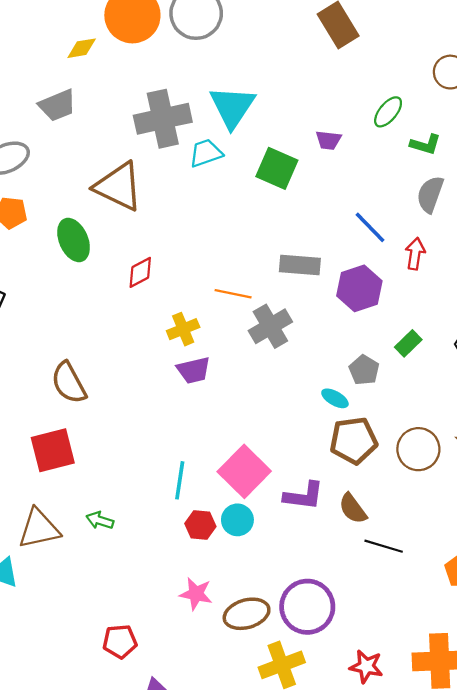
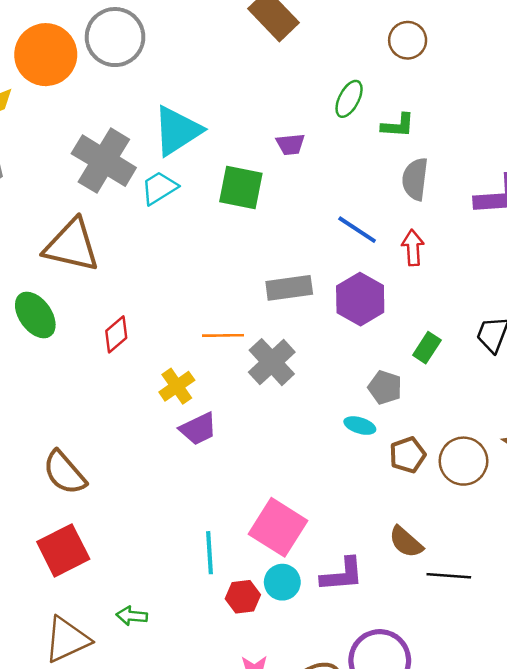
cyan triangle: (232, 107) -> (177, 131), turned 36
gray cross: (163, 119) -> (104, 161), turned -34
brown pentagon: (354, 440) -> (408, 455), moved, size x0.7
purple L-shape: (304, 496) -> (342, 575), moved

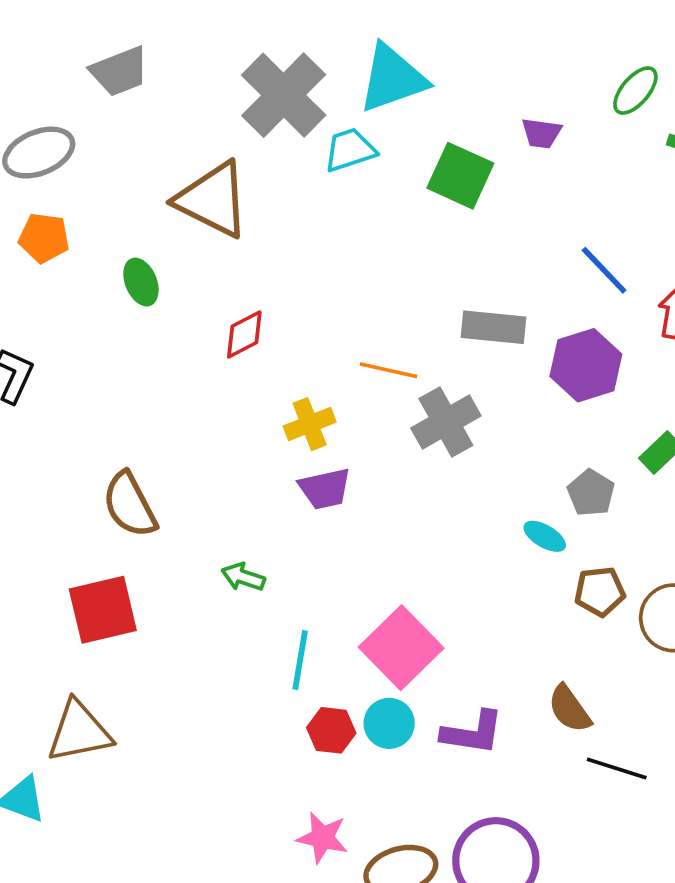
green ellipse: (35, 315) -> (141, 282), size x0.7
green arrow: (132, 616) -> (243, 577), moved

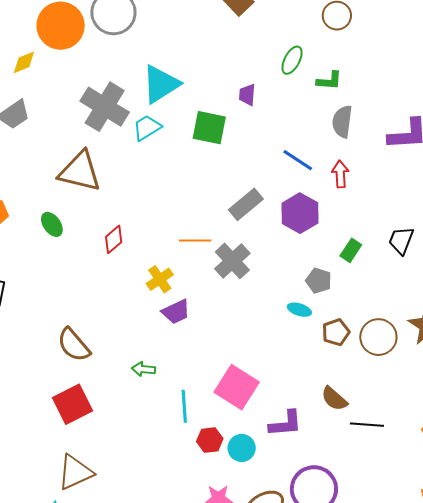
purple trapezoid: (541, 133) -> (247, 95), turned 100
gray rectangle: (494, 327) -> (246, 204), turned -32
cyan circle: (389, 723) -> (242, 448), moved

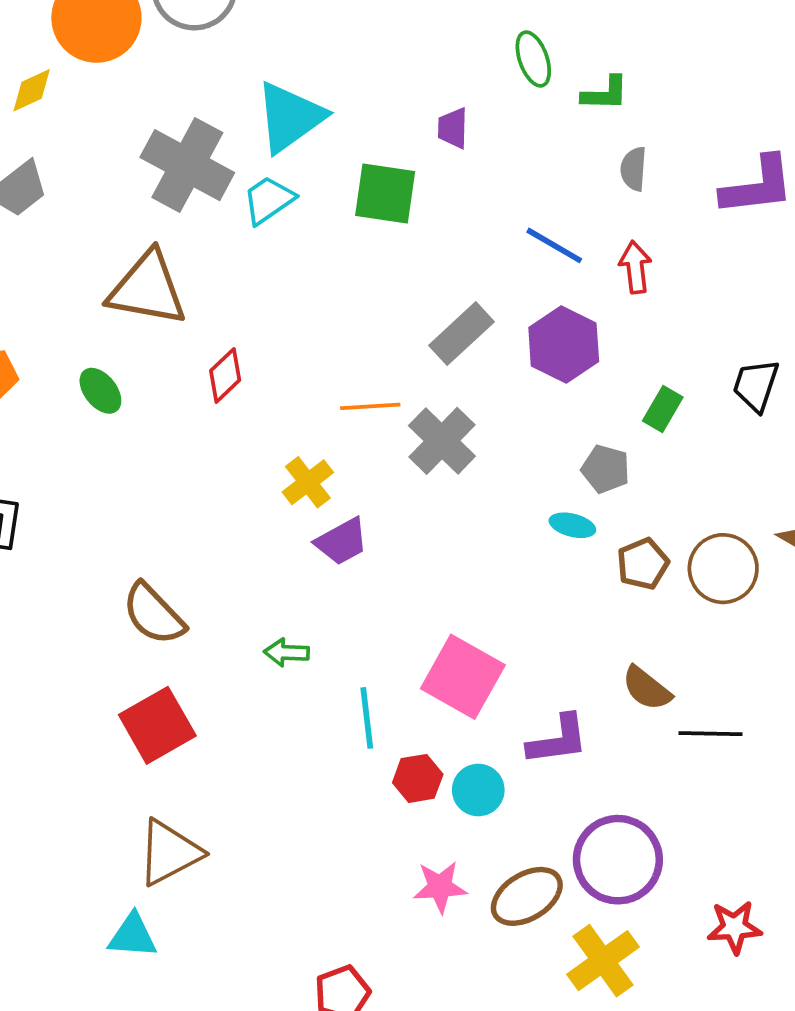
green ellipse: (292, 60) -> (533, 59), turned -44
gray semicircle: (342, 122) -> (634, 169), size x0.7
red diamond: (114, 239) -> (225, 375), moved

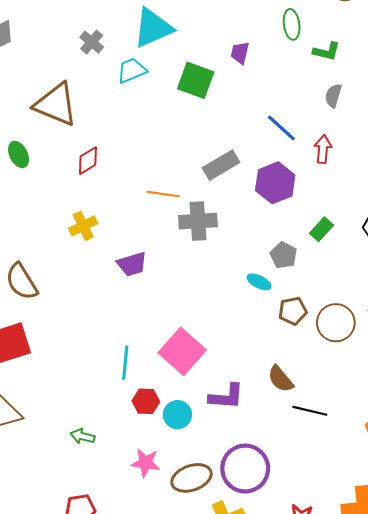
gray cross: (187, 165) -> (92, 42), size x0.5
gray cross: (442, 441) -> (198, 221), turned 30
yellow cross: (308, 482) -> (83, 226), moved
green arrow: (287, 652) -> (82, 436), moved

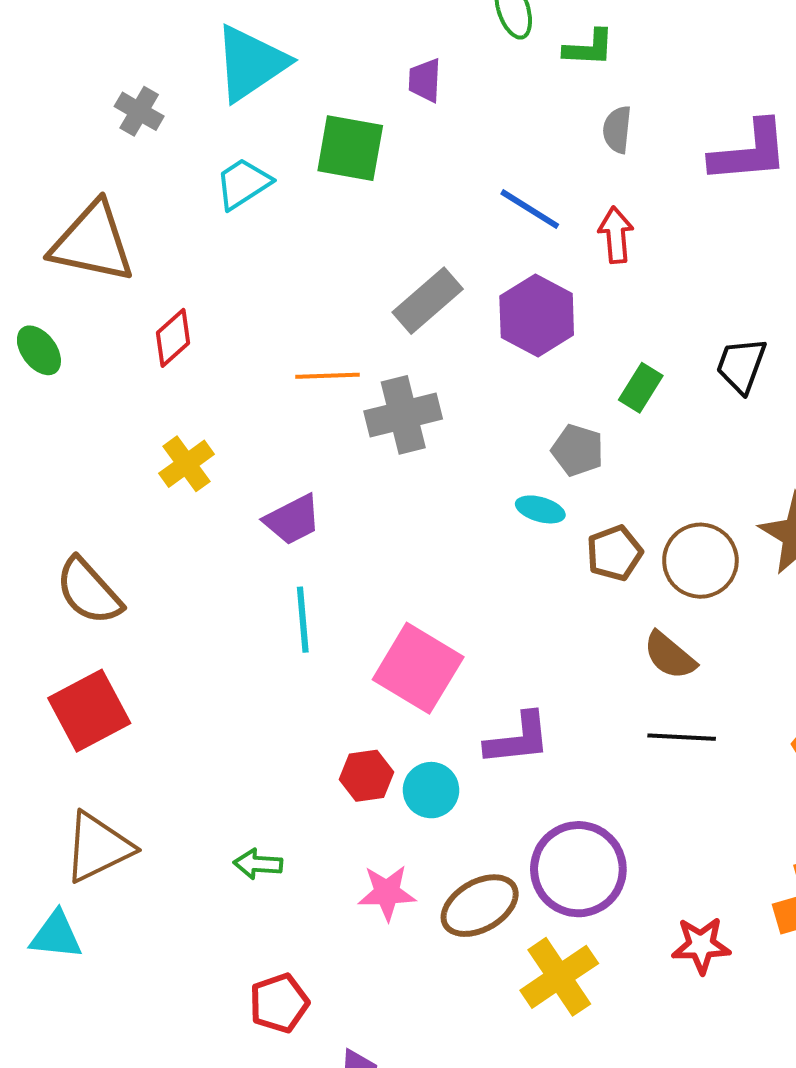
cyan trapezoid: (132, 70) -> (243, 184), moved
cyan line: (125, 363) -> (303, 620), moved
brown semicircle: (281, 379) -> (670, 656), moved

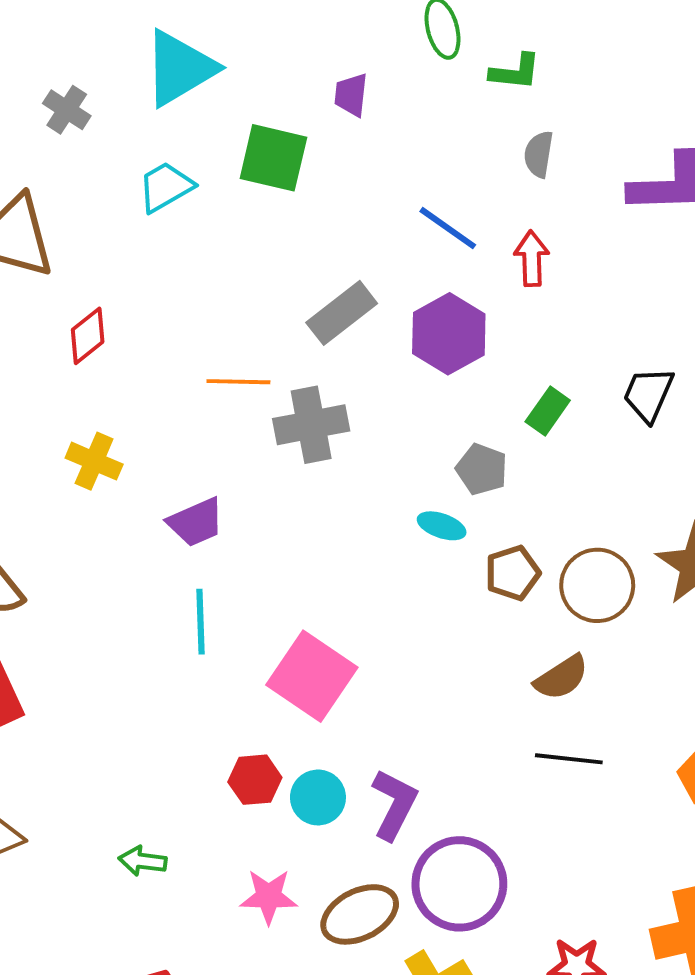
yellow cross: (186, 464) -> (94, 461), turned -34
brown semicircle: (670, 656) -> (561, 678), turned -76
purple L-shape: (518, 739) -> (394, 804), moved, turned -60

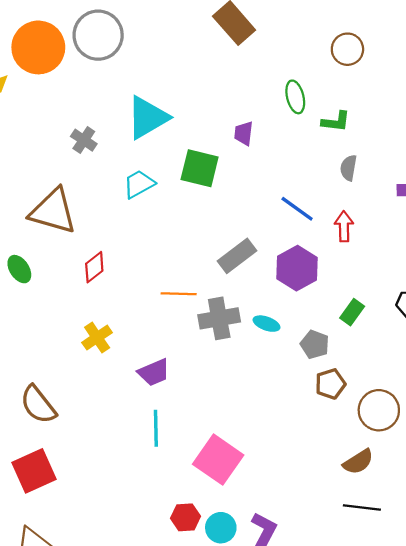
yellow cross: (94, 461) -> (97, 338), turned 32
cyan ellipse: (442, 526) -> (267, 324), moved
brown pentagon: (513, 573) -> (330, 384), moved

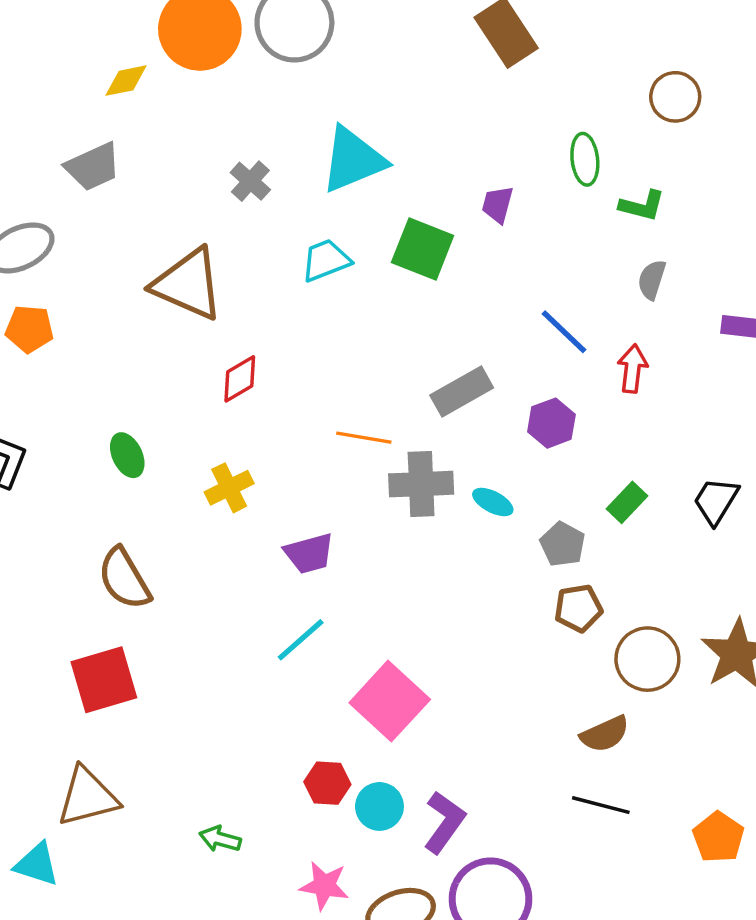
purple hexagon: (297, 268) -> (551, 423), size x0.7
green ellipse: (19, 269) -> (127, 455), moved
cyan line: (156, 428) -> (301, 640), turned 42

